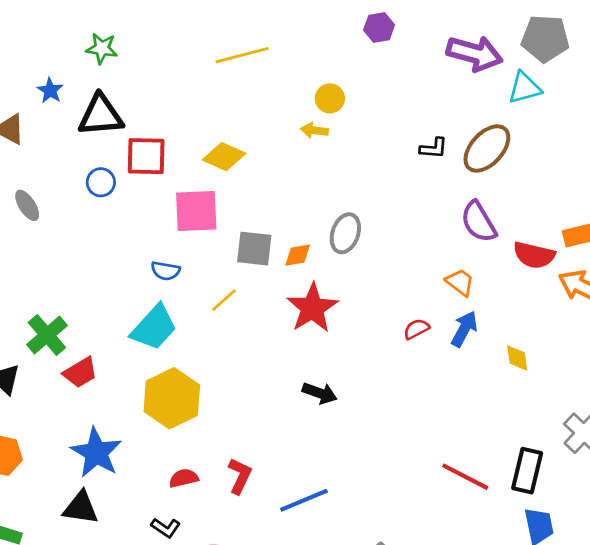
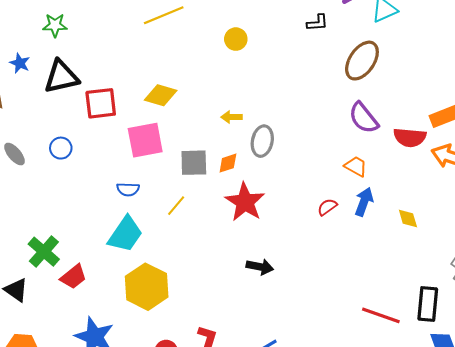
yellow arrow: (314, 130) -> (232, 117), moved
black L-shape: (434, 148) -> (317, 23), moved
blue circle: (101, 182) -> (61, 148), moved

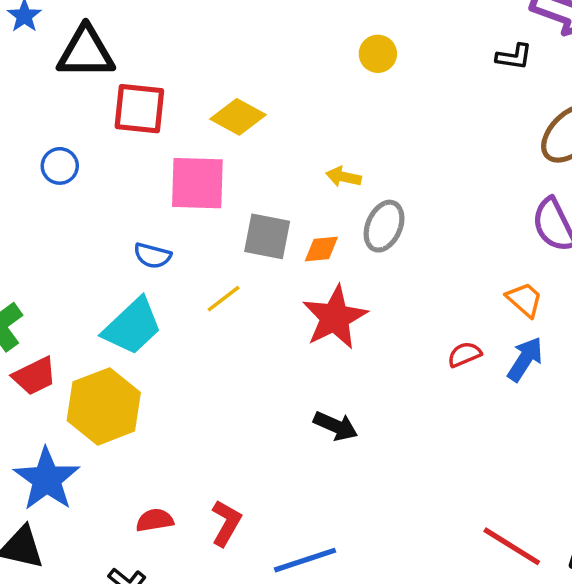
yellow hexagon: (147, 287) -> (104, 406), moved

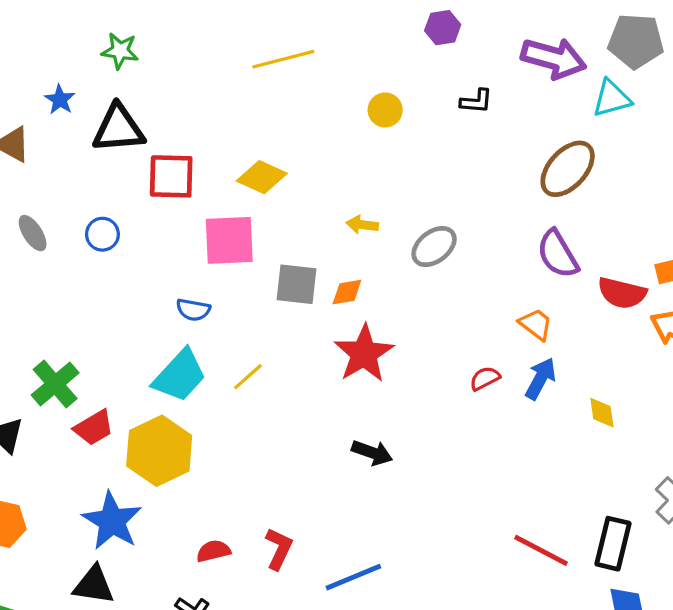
black L-shape: (514, 57) -> (476, 101), moved
gray ellipse: (384, 226) -> (434, 247), moved, turned 33
yellow line: (224, 299) -> (248, 377), moved

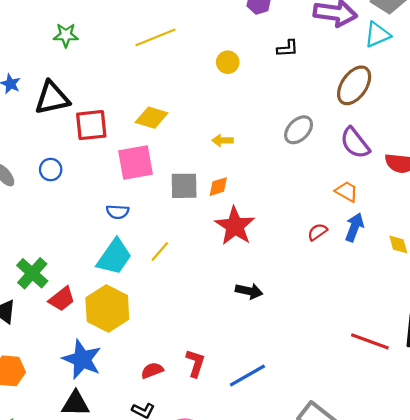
green star: (120, 51) -> (66, 35), moved
gray ellipse: (434, 247) -> (299, 130), moved

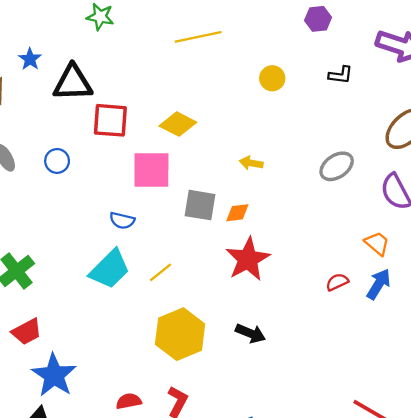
red trapezoid: (62, 299) -> (27, 332), moved
yellow hexagon: (107, 309) -> (180, 334), moved

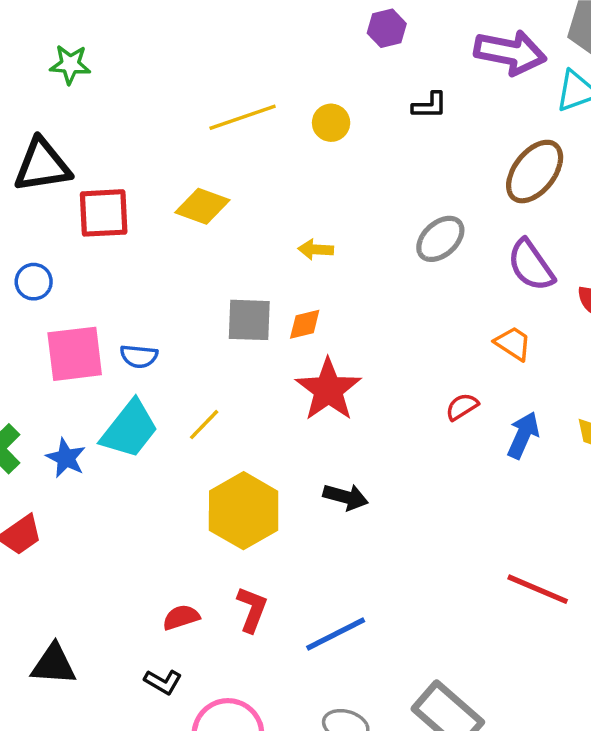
yellow line: (198, 37) -> (243, 117), moved
pink square: (151, 170) -> (75, 354), moved
blue arrow: (379, 284) -> (523, 435), moved
blue star: (54, 375) -> (66, 458), moved, size x0.6

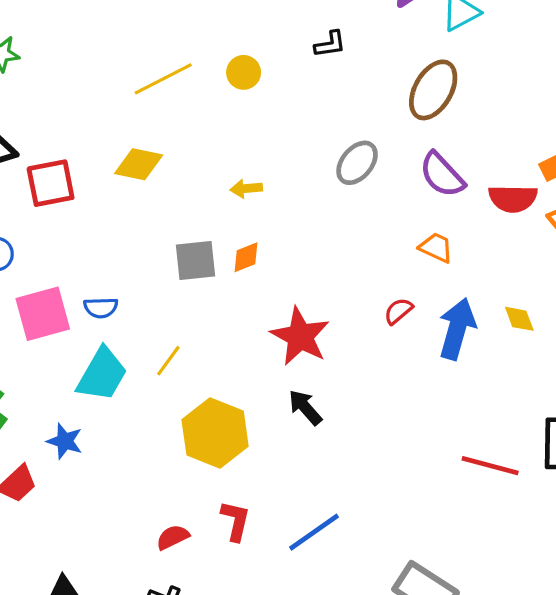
red star: (328, 390) -> (300, 336), moved
blue arrow: (523, 435) -> (457, 329), size x1.4
blue star: (66, 458) -> (65, 441), moved
black arrow: (346, 497) -> (305, 407), turned -138

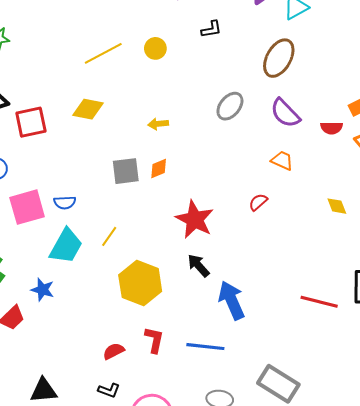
red semicircle: (513, 199) -> (332, 128), size x0.7
blue arrow: (457, 329) -> (232, 300), moved, turned -39
blue line: (314, 532) -> (205, 347), turned 42

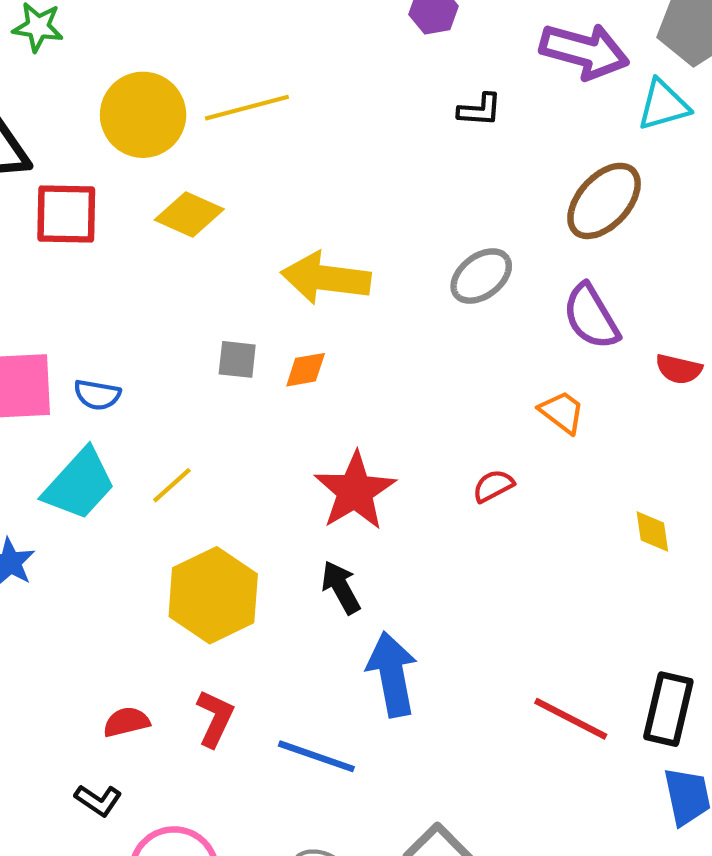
yellow circle: (155, 48) -> (143, 115), moved, size x1.8
yellow arrow: (158, 124) -> (326, 278), size x2.0
gray square: (126, 171) -> (237, 359), size x0.7

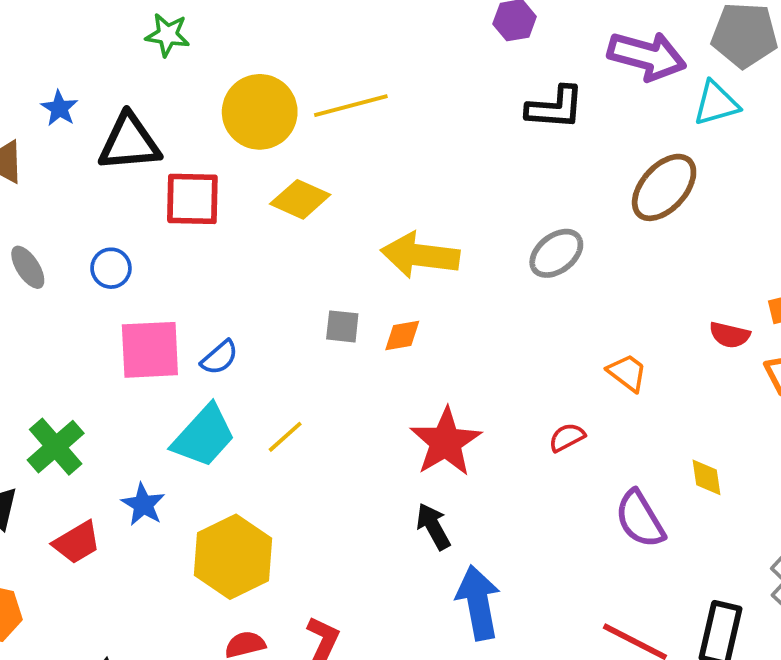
black L-shape: (480, 110) -> (555, 108), size x1.5
purple semicircle: (591, 317) -> (640, 519), moved
blue semicircle: (97, 395) -> (219, 357), turned -51
yellow hexagon: (213, 595) -> (233, 557), moved

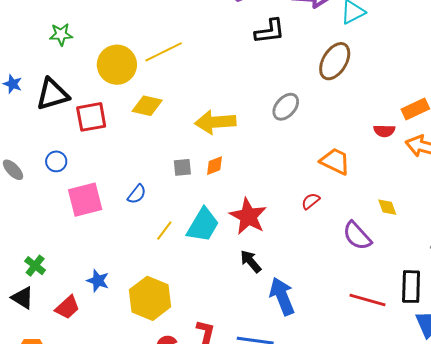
blue semicircle: (219, 357) -> (137, 194), moved
orange trapezoid: (627, 373) -> (335, 161), size x1.4
cyan trapezoid: (204, 436) -> (203, 225), moved
green cross: (56, 447) -> (35, 266), moved, size x0.7

